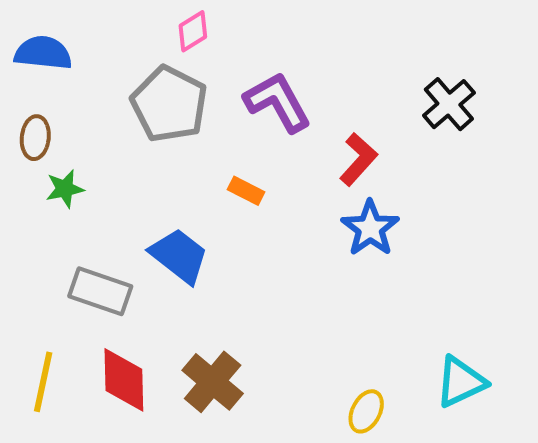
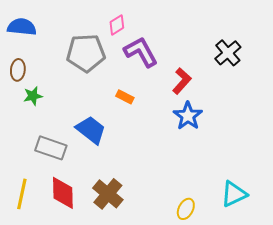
pink diamond: (193, 31) -> (117, 25), moved
gray pentagon: (169, 104) -> (86, 53), turned -30

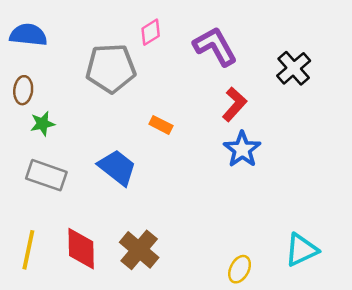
purple L-shape: (141, 52) -> (215, 46), moved
gray rectangle: (51, 148) -> (46, 175), moved

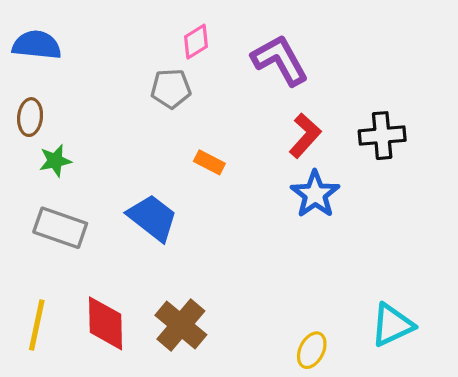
gray pentagon: (111, 68) -> (171, 89), moved, size x0.6
black cross: (294, 68) -> (382, 136), moved, turned 36

